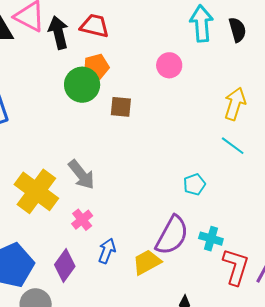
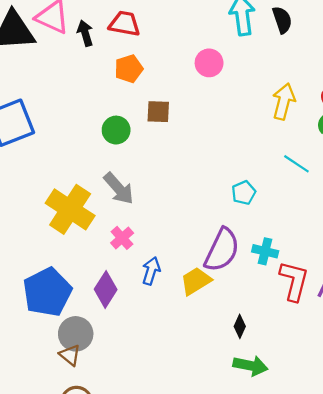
black arrow: (58, 32) -> (85, 33), size x0.7
green circle: (82, 85) -> (116, 130), moved, size x0.7
cyan line: (233, 146) -> (296, 164), moved

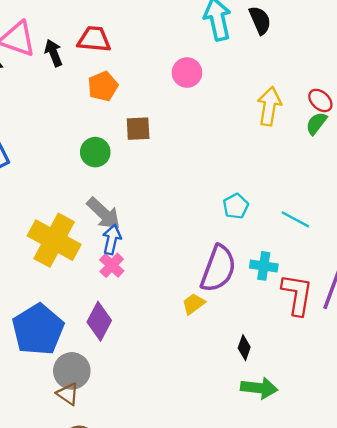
cyan line: (296, 164) -> (295, 219), moved
blue arrow: (151, 271) -> (112, 239), moved
yellow trapezoid: (196, 281) -> (194, 304), size x0.7

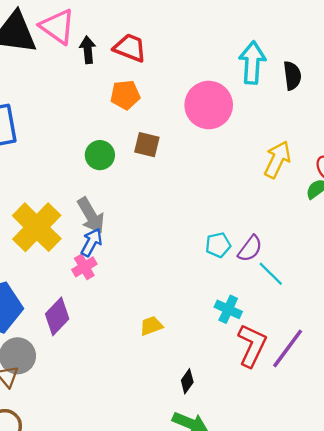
pink circle: (187, 73) -> (209, 105), size x1.6
purple semicircle: (218, 269) -> (250, 249), moved, size x0.6

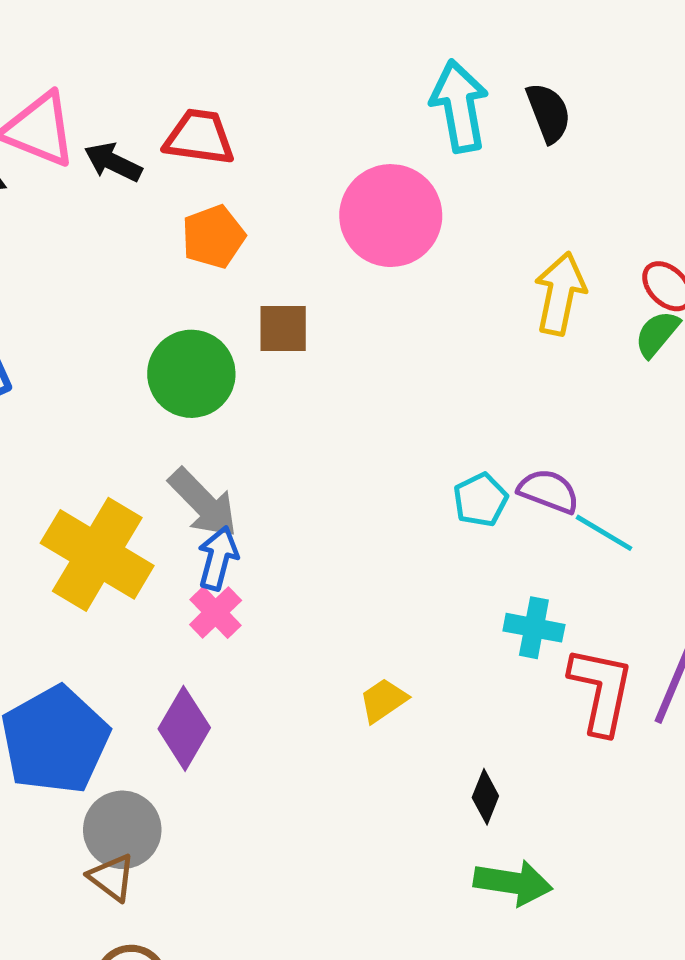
black arrow: (88, 50) -> (113, 162), turned -45
green circle: (100, 155) -> (191, 374), size x1.4
purple semicircle: (250, 249) -> (549, 491), turned -92

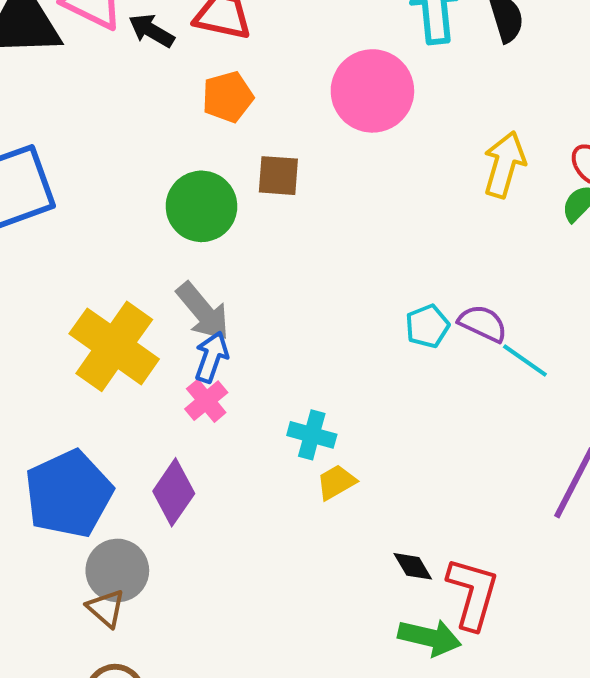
cyan cross: (534, 628) -> (312, 435), moved
red L-shape: (601, 690) -> (473, 593), moved
black diamond: (485, 797) -> (413, 566), turned -57

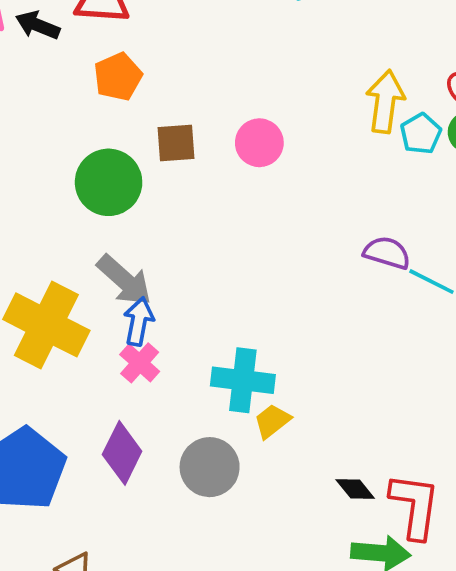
pink circle: (372, 91) -> (259, 143), moved, size x0.6
cyan pentagon: (427, 326) -> (421, 134), moved
cyan cross: (312, 435) -> (243, 380), size x1.4
gray circle: (117, 570) -> (210, 467), moved

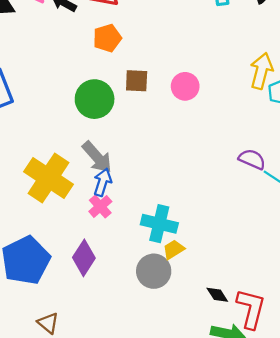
gray circle: (210, 467) -> (154, 271), moved

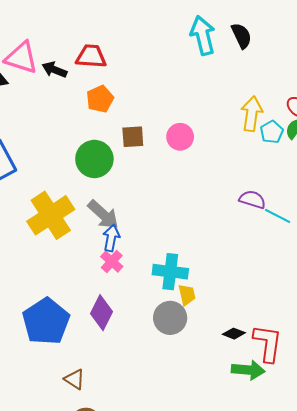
yellow cross: (49, 178) -> (51, 215), moved, turned 30
yellow trapezoid: (174, 249) -> (187, 295), turned 115
black diamond: (217, 295) -> (234, 334), turned -30

